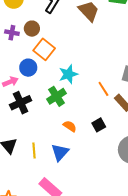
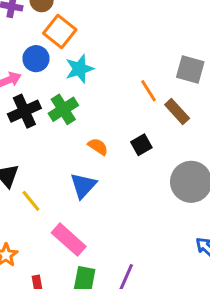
cyan star: (68, 74) -> (79, 69), moved
green cross: (57, 96) -> (63, 109), moved
yellow line: (34, 151) -> (31, 201), moved, turned -35

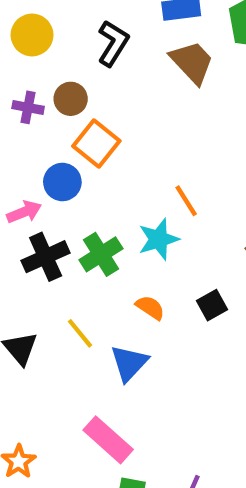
cyan star: (79, 69) -> (159, 239), moved
orange line: (148, 91) -> (186, 201), moved
yellow line: (31, 201) -> (80, 333), moved

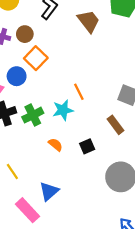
yellow line: (80, 333) -> (12, 171), moved
blue triangle: (129, 363) -> (49, 191), moved

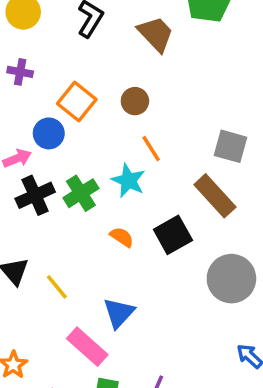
brown circle: (25, 34) -> (135, 101), moved
cyan star: (63, 110) -> (128, 181), turned -30
brown rectangle: (115, 125) -> (215, 196), size x1.4
black square: (87, 146) -> (173, 235), size x1.5

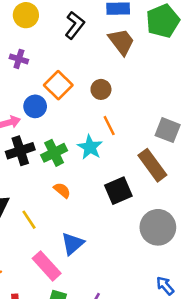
orange semicircle: (122, 237) -> (62, 190), moved

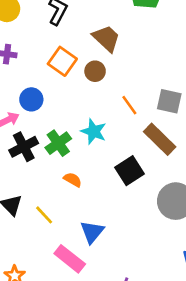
brown trapezoid: (121, 42) -> (106, 38), moved
orange square: (58, 85) -> (62, 61), moved
orange line: (109, 126) -> (129, 105), moved

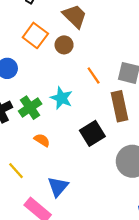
brown rectangle: (160, 139) -> (120, 106), turned 32

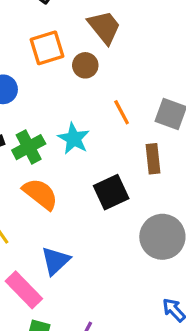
orange square: (35, 35) -> (47, 48), turned 30
brown rectangle: (120, 106) -> (153, 159), size x0.7
orange semicircle: (42, 140) -> (40, 194), size x1.6

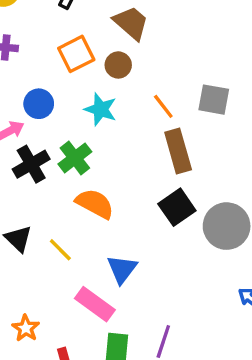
cyan star: (74, 139) -> (101, 109), moved
brown rectangle: (153, 159) -> (178, 151), moved, size x1.4
black square: (111, 192) -> (177, 207), moved

